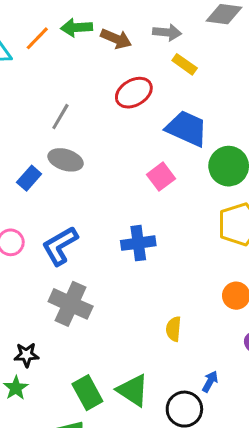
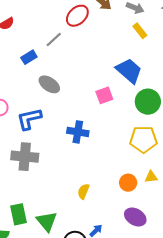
red ellipse: (134, 93) -> (77, 16), moved, turned -30
gray ellipse: (66, 160) -> (49, 84), moved
blue rectangle: (29, 178) -> (29, 57), moved
gray cross: (71, 304) -> (25, 157), turned -36

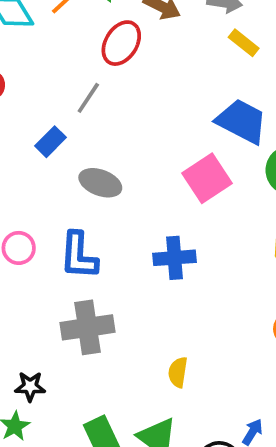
pink square: (104, 95) -> (207, 178), size x1.4
blue L-shape: (29, 119) -> (79, 256), turned -60
yellow semicircle: (83, 191) -> (178, 372), moved

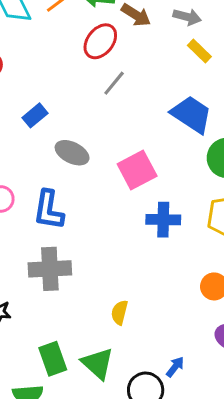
gray line: (88, 98) -> (114, 83), moved
pink square: (207, 178) -> (137, 170), moved
blue cross: (174, 258) -> (163, 220), moved

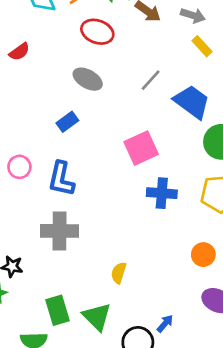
red ellipse: (100, 41) -> (97, 32), moved, turned 68
gray line: (114, 83) -> (151, 80), moved
blue rectangle: (35, 115) -> (67, 122), moved
gray ellipse: (72, 153) -> (88, 79), moved

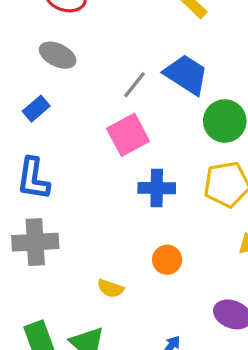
gray line: (151, 80) -> (134, 85), moved
orange circle: (203, 255) -> (167, 260), moved
yellow semicircle: (119, 273) -> (111, 288), turned -85

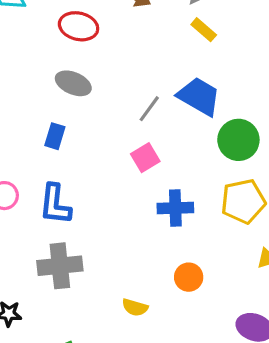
blue rectangle: (36, 109) -> (55, 136), turned -30
pink square: (128, 135) -> (145, 158), size x0.7

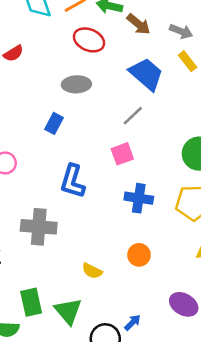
gray ellipse: (73, 83) -> (76, 84), turned -36
blue trapezoid: (199, 96) -> (146, 74), moved
blue L-shape: (55, 204) -> (73, 181), moved

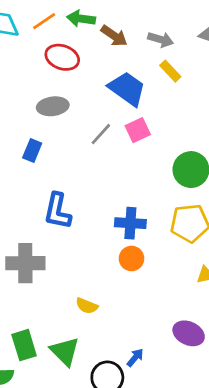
gray line: (133, 116) -> (101, 134), moved
pink square: (122, 154) -> (138, 130), moved
orange circle: (139, 255) -> (132, 258), moved

